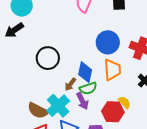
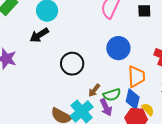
blue circle: (108, 42) -> (118, 48), moved
blue diamond: (85, 72) -> (133, 99), moved

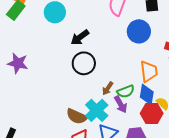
black arrow: (39, 35) -> (80, 37), moved
blue circle: (118, 48) -> (139, 31), moved

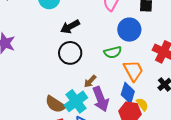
orange trapezoid: (149, 71) -> (133, 71), turned -30
green semicircle: (126, 91) -> (113, 52), moved
purple arrow: (121, 104) -> (101, 99), size x1.4

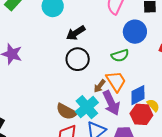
orange trapezoid: (133, 71) -> (116, 81), moved
blue diamond: (128, 93) -> (138, 95), turned 50

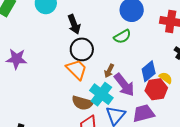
black arrow: (76, 33) -> (74, 24), turned -66
orange trapezoid: (116, 81) -> (77, 69), moved

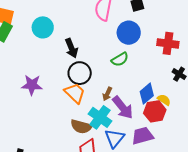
purple star: (16, 59) -> (32, 85), moved

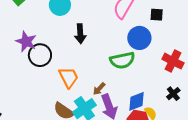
green semicircle: (120, 59) -> (122, 60), size x1.4
black circle: (80, 73) -> (40, 55), moved
purple star: (32, 85) -> (26, 42), moved

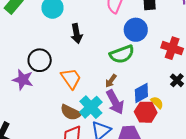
purple star: (26, 42) -> (23, 80), moved
brown arrow: (99, 89) -> (111, 81), moved

